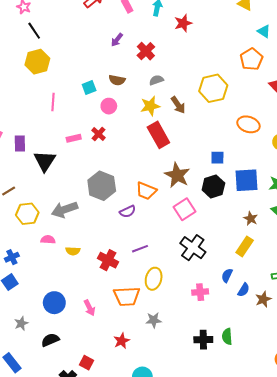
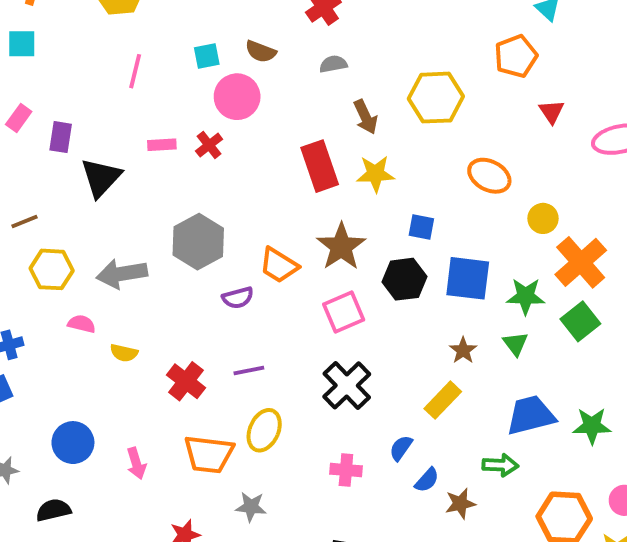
pink circle: (109, 106) -> (237, 97), size x1.5
yellow star: (150, 106) -> (375, 174), moved

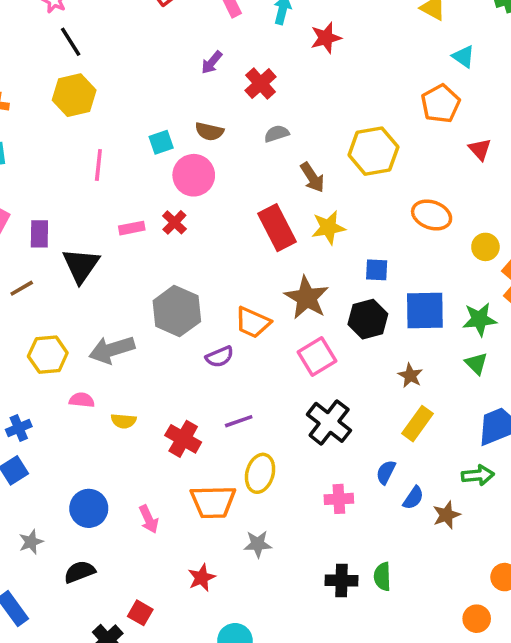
brown line: (24, 221) -> (22, 288), moved
brown star: (463, 350) -> (410, 376), moved

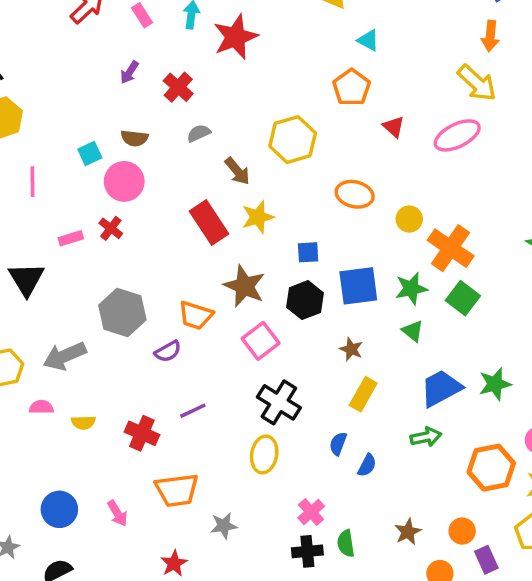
red star: (326, 38) -> (235, 37), size x1.5
yellow ellipse: (260, 473) -> (264, 454), moved
pink cross: (339, 499) -> (311, 512), moved, turned -32
brown star: (446, 515) -> (408, 532), moved

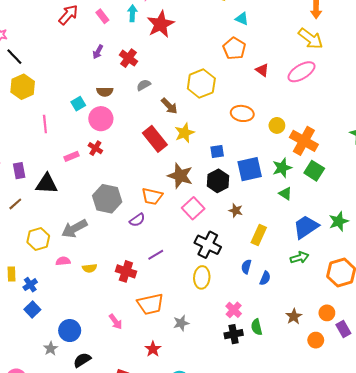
black triangle: (26, 279) -> (47, 184), turned -50
brown star: (351, 349) -> (236, 210), moved
blue circle: (59, 509) -> (70, 331), moved

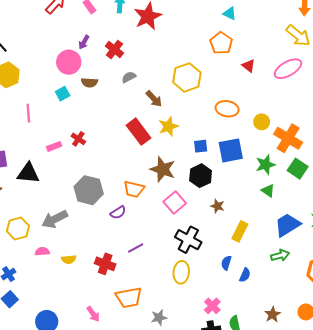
pink circle: (101, 119) -> (69, 62), moved
blue square: (250, 169) -> (231, 150), moved

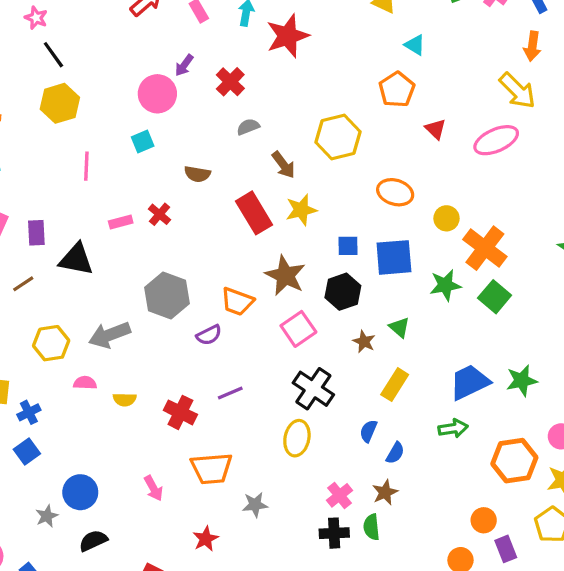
brown semicircle: (89, 82) -> (197, 174), moved
green triangle: (268, 191) -> (399, 327), moved
brown star: (273, 314) -> (385, 492), moved

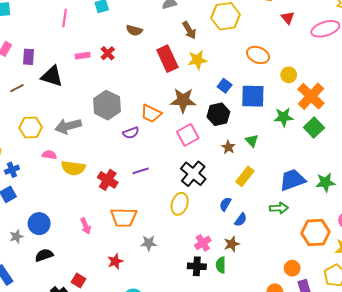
blue square: (348, 246) -> (225, 86), turned 32
brown star: (285, 276) -> (183, 100), turned -30
yellow semicircle: (125, 400) -> (73, 168), size x1.6

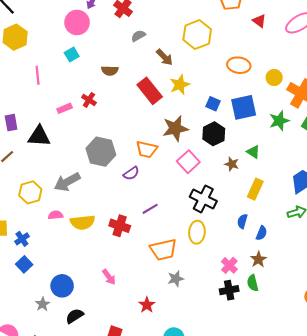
orange trapezoid: (124, 217) -> (163, 250), moved

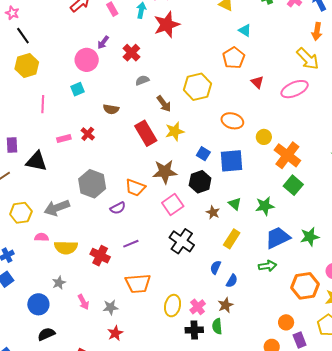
green star: (279, 121) -> (265, 206), moved
yellow ellipse: (197, 232) -> (173, 306), moved
gray star: (176, 279) -> (111, 307), moved
gray star: (43, 304) -> (59, 283), moved

